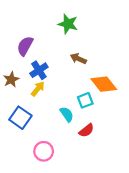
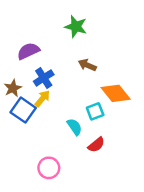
purple semicircle: (25, 46) -> (28, 51), turned 36
blue square: (20, 118) -> (23, 110), moved

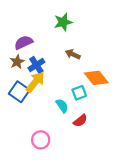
green star: (76, 27) -> (63, 22), turned -30
brown star: (13, 88) -> (17, 62), moved
yellow arrow: (42, 99) -> (35, 82), size x1.5

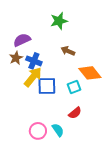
blue cross: (36, 65) -> (34, 61), turned -35
blue square: (19, 92) -> (47, 86), moved, turned -36
cyan semicircle: (62, 106) -> (58, 130), moved

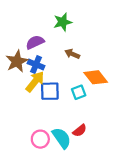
purple semicircle: (22, 40) -> (35, 42), moved
brown star: (16, 58) -> (17, 61), size x1.5
red semicircle: (75, 113) -> (80, 131), moved
cyan semicircle: (58, 130) -> (62, 138), size x1.5

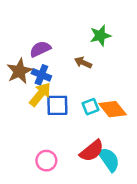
green star: (63, 22) -> (100, 36), moved
orange diamond: (96, 77) -> (113, 109), moved
red semicircle: (80, 131) -> (92, 151), size x1.5
cyan semicircle: (62, 138) -> (109, 159), moved

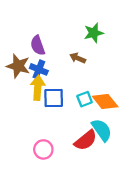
purple semicircle: (40, 49) -> (38, 45), turned -84
brown star: (19, 71) -> (18, 66), turned -30
yellow arrow: (40, 94) -> (38, 88), turned -35
cyan semicircle: (109, 159) -> (102, 130), moved

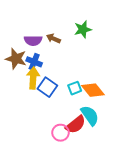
purple semicircle: (38, 45) -> (33, 41), turned -72
brown arrow: (78, 58) -> (53, 38), moved
blue square: (54, 98) -> (47, 87), turned 36
pink circle: (43, 149) -> (60, 133), moved

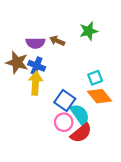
blue square: (47, 87) -> (65, 100), moved
cyan square: (75, 88) -> (95, 78), moved
cyan semicircle: (90, 115) -> (80, 115), moved
pink circle: (60, 133) -> (64, 122), moved

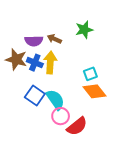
yellow arrow: (35, 83) -> (50, 63), moved
blue square: (65, 100) -> (35, 95), moved
cyan semicircle: (80, 115) -> (55, 100), moved

